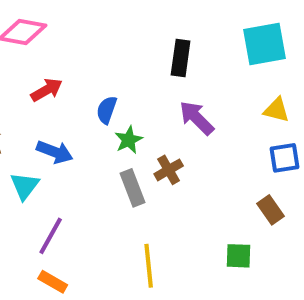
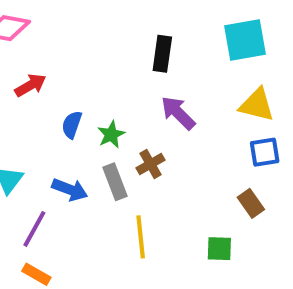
blue semicircle: (107, 110) -> (72, 125), moved
yellow triangle: (276, 110) -> (257, 105), size x1.4
blue arrow: (55, 152) -> (70, 190), moved
yellow line: (149, 266) -> (141, 237), moved

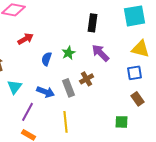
green star: (111, 134) -> (69, 53), moved
blue square: (265, 152) -> (135, 73), moved
yellow line: (141, 237) -> (66, 122), moved

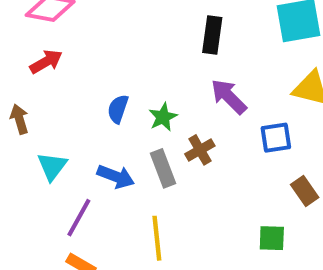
red arrow: (26, 39) -> (46, 62), moved
green star: (69, 53) -> (163, 117), moved
blue square: (135, 73) -> (276, 138), moved

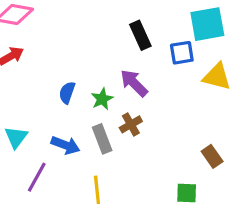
black rectangle: (212, 35) -> (140, 35), turned -32
purple arrow: (229, 97) -> (134, 83), moved
blue square: (276, 138) -> (182, 53), moved

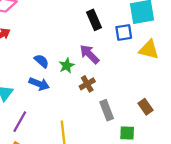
blue semicircle: (67, 93) -> (41, 61), turned 112
gray rectangle: (102, 139) -> (107, 110), moved
blue arrow: (65, 145) -> (39, 84), moved

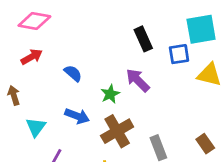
blue semicircle: (41, 61) -> (73, 73), moved
brown cross: (87, 84) -> (117, 131), moved, size x1.6

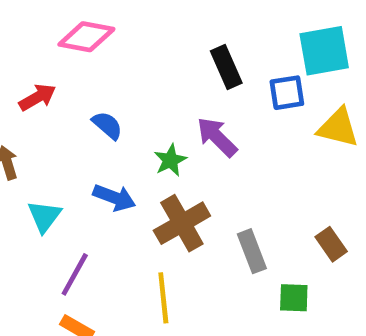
pink diamond: (34, 21) -> (86, 37), moved

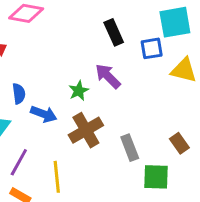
blue semicircle: (107, 125) -> (19, 94), moved, turned 42
yellow line: (163, 298) -> (57, 177), moved
green square: (294, 298) -> (156, 177), size x1.4

